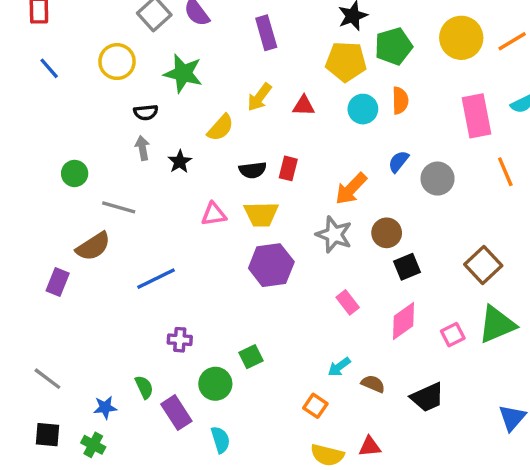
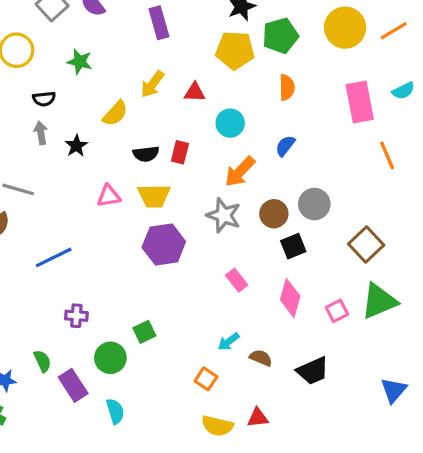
green star: (183, 73) -> (80, 62), size x0.7
cyan circle: (363, 109) -> (230, 123), moved
gray circle: (438, 179) -> (314, 204), moved
pink diamond: (404, 321) -> (290, 298), turned -39

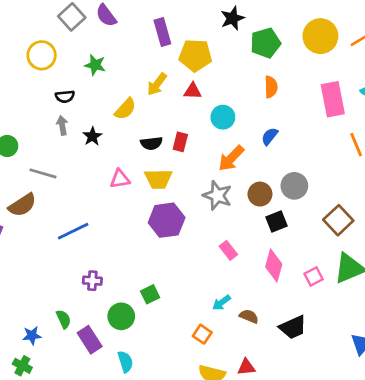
yellow pentagon: (235, 50) -> (195, 55), moved

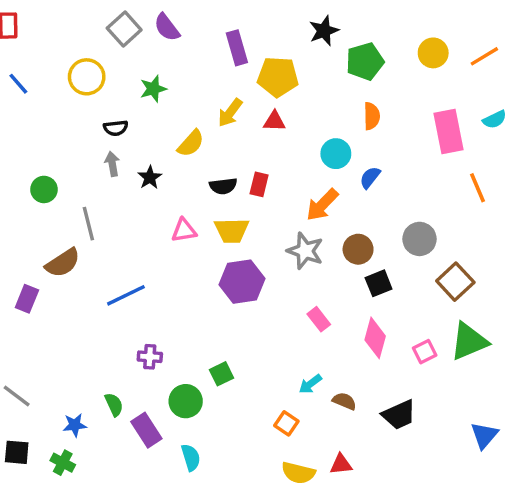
yellow circle: (320, 36) -> (433, 53), size x0.7
green star: (95, 65) -> (153, 89), turned -30
cyan circle: (223, 117) -> (336, 154), moved
gray line: (43, 173) -> (88, 224), turned 60
gray circle: (294, 186) -> (419, 239), moved

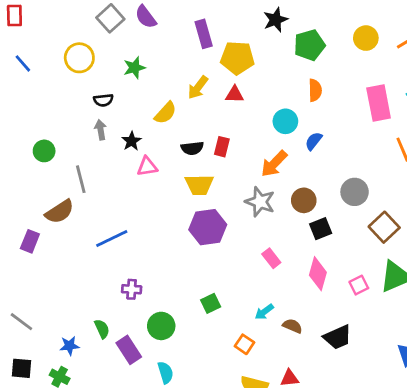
pink triangle: (184, 230) -> (147, 166), moved
green square: (221, 374) -> (211, 303), moved

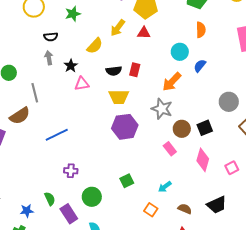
brown circle: (304, 200) -> (182, 129), moved
brown semicircle: (292, 326) -> (185, 209), moved

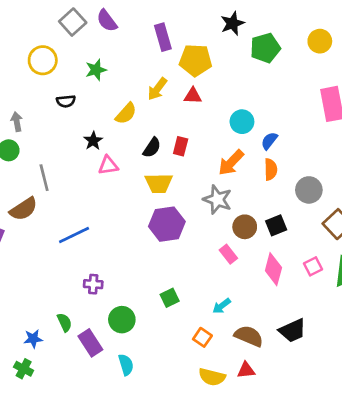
orange semicircle: (201, 30) -> (271, 169), moved
gray arrow: (49, 58) -> (17, 122), moved
black semicircle: (114, 71) -> (152, 148), turned -49
pink square: (232, 168) -> (313, 266), moved
brown semicircle: (185, 209) -> (249, 336), size x1.5

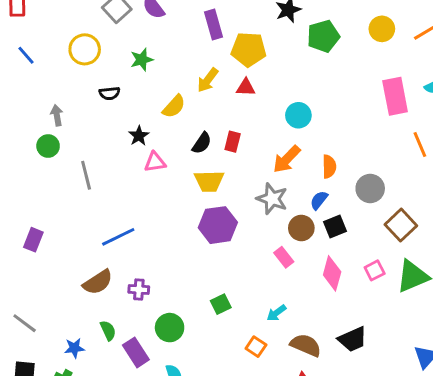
blue semicircle: (269, 141) -> (319, 200), moved
brown semicircle: (24, 209) -> (98, 282), moved

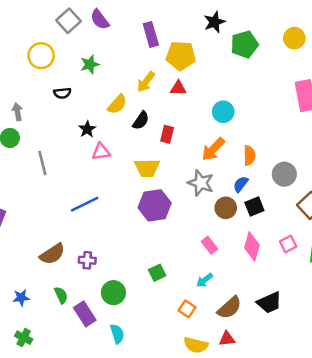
black semicircle: (202, 143) -> (141, 121), moved
blue line: (118, 237) -> (85, 204), moved
pink rectangle: (284, 257) -> (209, 245), moved
brown semicircle: (306, 345) -> (229, 308), turned 115
blue star: (74, 348) -> (21, 298), moved

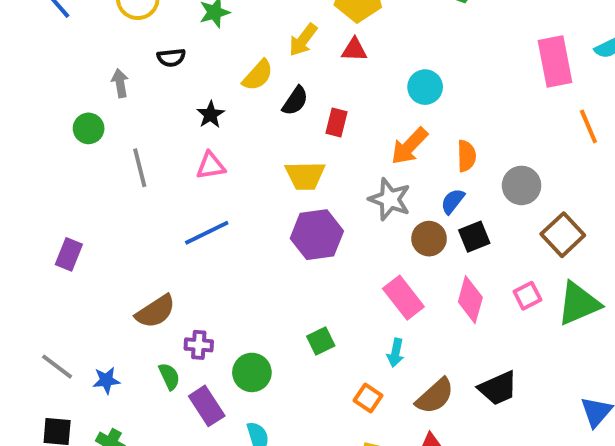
gray arrow: (17, 112) -> (120, 83), moved
pink triangle: (101, 152) -> (211, 166), moved
pink rectangle: (209, 245) -> (403, 298), size x1.5
purple cross: (87, 260) -> (199, 345), moved
cyan arrow: (204, 280) -> (396, 353), turned -42

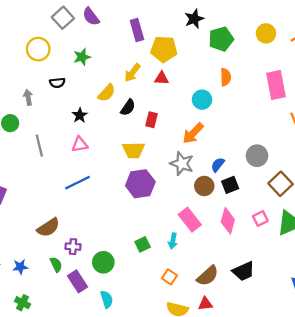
orange semicircle: (466, 156) -> (226, 77), moved
cyan arrow: (396, 353) -> (173, 241), moved

